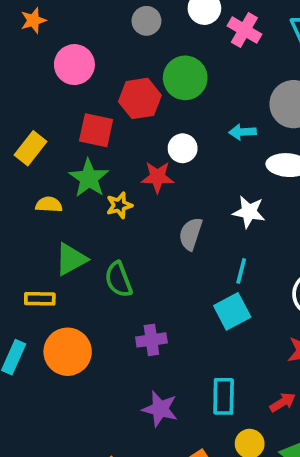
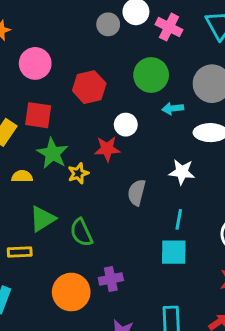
gray circle: (146, 21) -> (108, 24), moved
green circle: (185, 78) -> (151, 75), moved
red square: (96, 130) -> (38, 115), moved
cyan square: (232, 311) -> (174, 252), turned 32
orange circle: (68, 352) -> (71, 292), moved

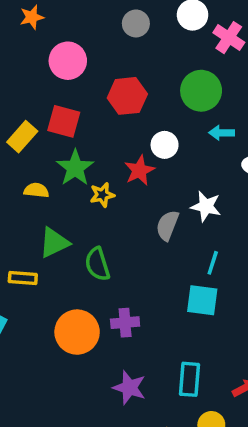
gray circle: (108, 24) -> (136, 23), moved
red star: (107, 149) -> (139, 170), turned -30
white star: (182, 172) -> (206, 206), moved

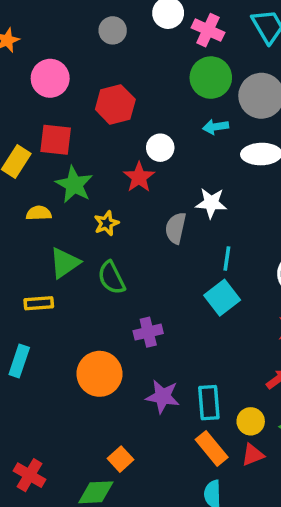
green circle: (201, 91) -> (211, 78), moved
yellow star: (102, 195) -> (106, 223), moved
cyan square: (202, 300) -> (222, 298), turned -36
orange circle: (77, 332) -> (99, 374), moved
cyan rectangle: (189, 379) -> (209, 403), moved

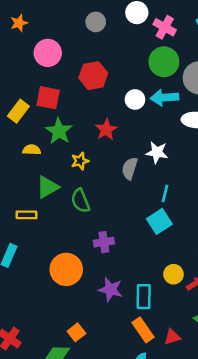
cyan arrow: (215, 127) -> (164, 98), size x1.5
white circle: (160, 148) -> (135, 99), moved
yellow circle: (251, 421) -> (174, 274), moved

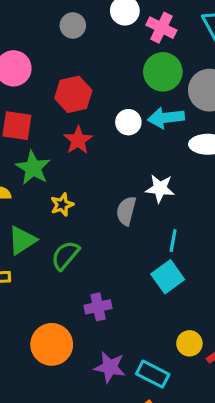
red star: (106, 130) -> (78, 140), moved
green semicircle: (80, 201) -> (65, 255), turned 65
cyan rectangle: (144, 297) -> (153, 374), turned -60

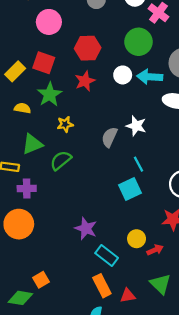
green circle: (163, 72) -> (139, 42), moved
cyan line: (173, 241) -> (139, 164), turned -49
purple cross: (98, 307) -> (27, 188), moved
orange circle: (52, 344) -> (19, 224), moved
purple star: (110, 367) -> (86, 228), moved

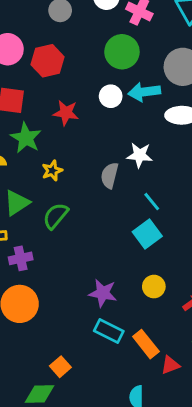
red hexagon: (88, 48) -> (48, 61), moved
red star: (85, 81) -> (66, 113), turned -30
yellow circle: (137, 239) -> (154, 287), moved
cyan rectangle: (107, 255) -> (109, 331), moved
orange rectangle: (102, 286) -> (146, 344), moved

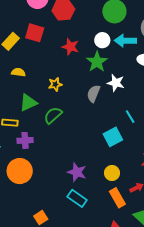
green star: (26, 138) -> (97, 62), moved
cyan line: (152, 202) -> (130, 117), moved
orange rectangle: (146, 344) -> (117, 198), moved

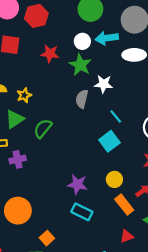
yellow star: (55, 84) -> (24, 95), moved
cyan line: (130, 117) -> (116, 116), moved
orange circle: (20, 171) -> (18, 211), moved

